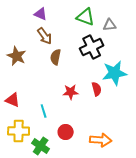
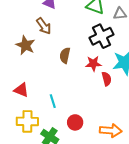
brown arrow: (45, 36) -> (44, 26), moved
brown semicircle: (56, 57) -> (65, 55), moved
red star: (71, 92) -> (93, 64), moved

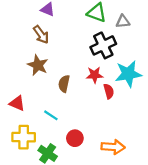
brown star: (25, 45) -> (38, 65), moved
brown semicircle: (65, 55) -> (64, 84), moved
cyan line: (53, 101) -> (51, 115), turned -40

